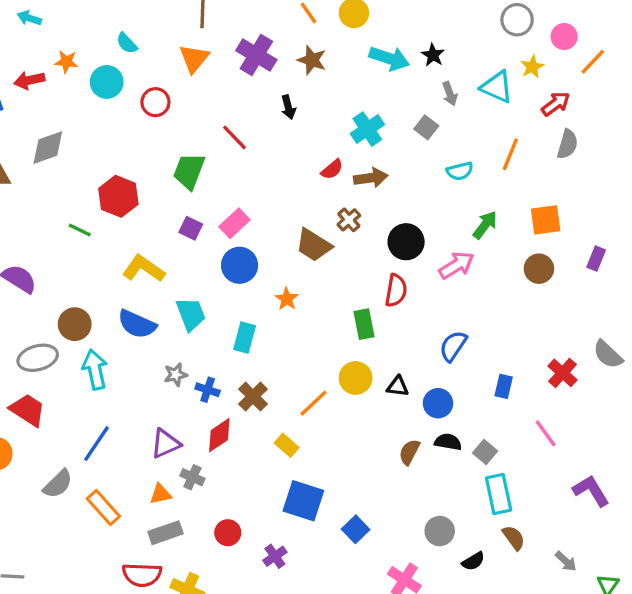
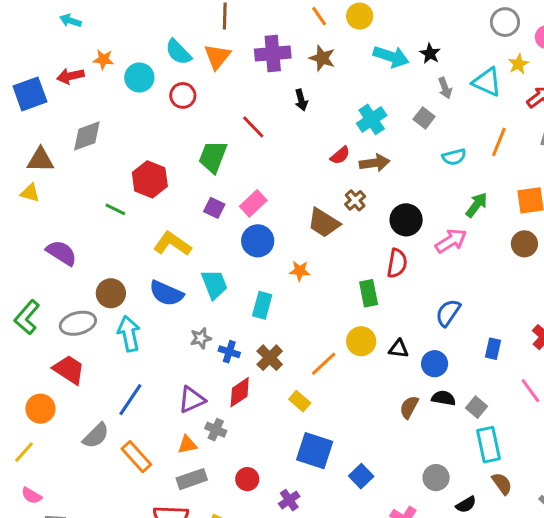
cyan semicircle: (127, 43) -> (178, 52), moved, size x1.4
purple cross: (256, 55) -> (273, 54), turned -36
orange star: (287, 299) -> (300, 271), turned -30

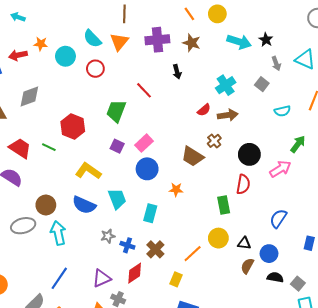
red trapezoid: (69, 370) -> (20, 148), moved
yellow rectangle: (300, 401) -> (176, 279), turned 72
brown semicircle: (409, 407) -> (247, 266), moved

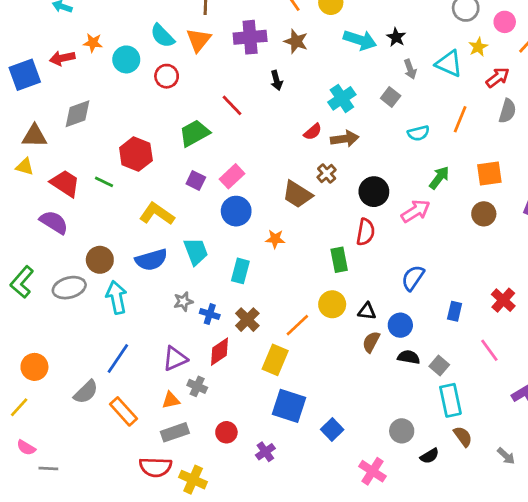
green trapezoid: (116, 111) -> (194, 133), turned 40
blue semicircle: (84, 205) -> (151, 260), turned -40
yellow rectangle: (176, 279) -> (275, 360), size x1.5

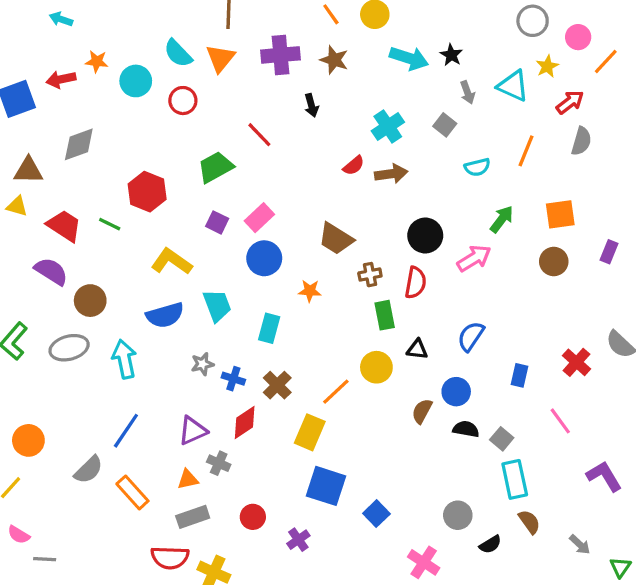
brown cross: (327, 174) -> (370, 275), moved, turned 30
brown circle: (100, 260) -> (90, 301), moved
black triangle: (367, 311) -> (417, 349), moved

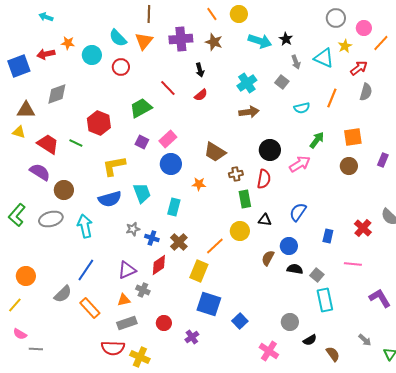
red semicircle: (354, 166) -> (201, 95), moved
yellow L-shape: (172, 262) -> (114, 166), turned -45
pink line: (560, 421) -> (353, 264), turned -48
brown semicircle: (529, 522) -> (333, 354), moved

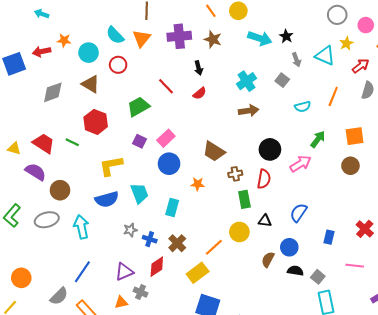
brown triangle: (26, 110) -> (91, 84), moved, turned 30
yellow triangle: (19, 132) -> (14, 148), moved
yellow rectangle: (199, 271) -> (198, 273), turned 30

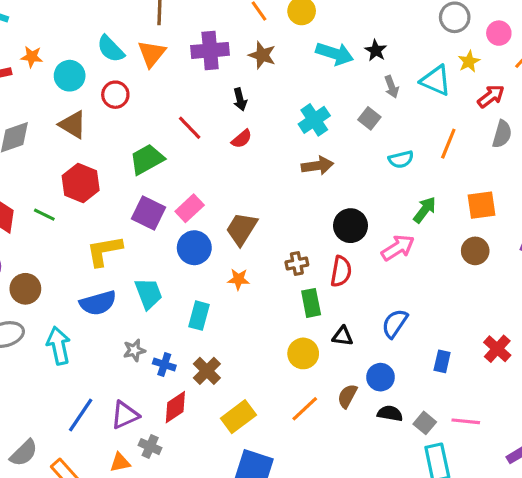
purple square: (139, 141) -> (149, 213), size x1.5
brown trapezoid: (214, 151) -> (242, 229), moved, turned 90
orange line: (214, 247) -> (305, 409), moved
pink line: (355, 266) -> (466, 421), moved
blue line: (82, 272) -> (81, 415), moved

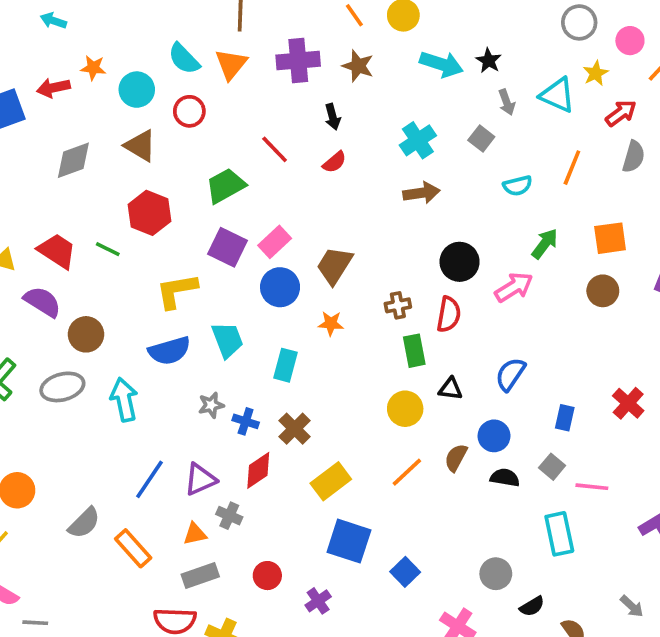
gray square: (425, 423) -> (552, 467), moved

